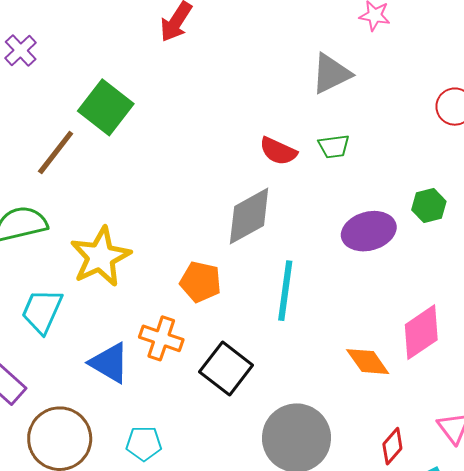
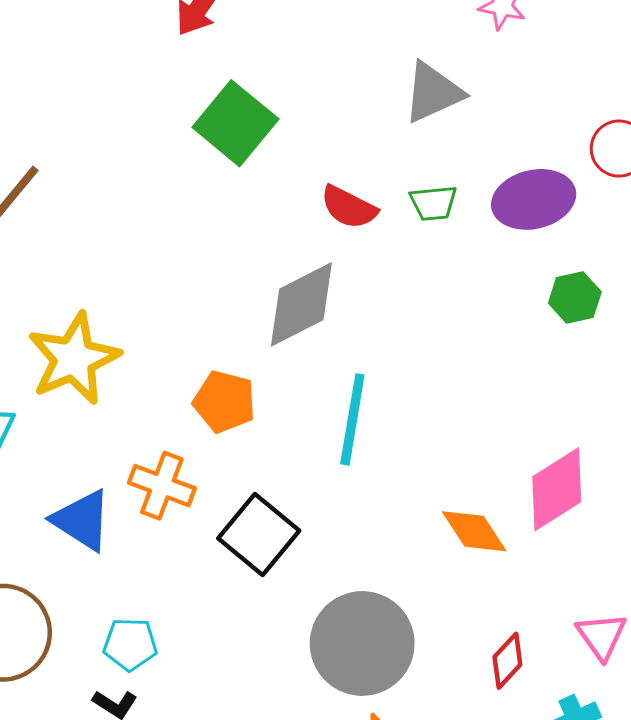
green square: (106, 107) -> (235, 123), moved
purple ellipse: (369, 231) -> (534, 199), moved

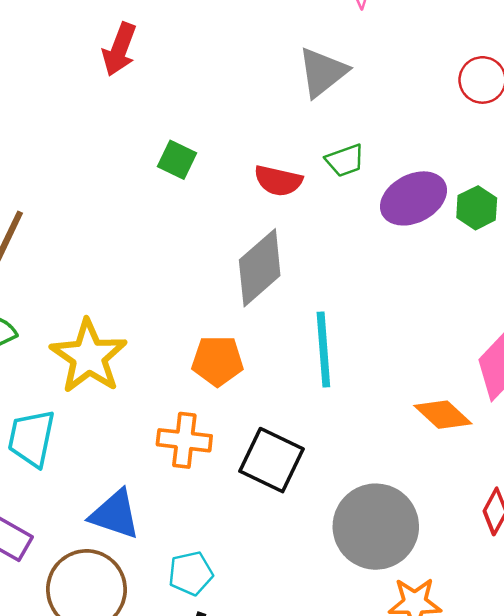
green square: (235, 123) -> (177, 160), moved, size x0.6
purple ellipse: (534, 199) -> (413, 198), moved
blue triangle: (82, 520) -> (115, 514), moved

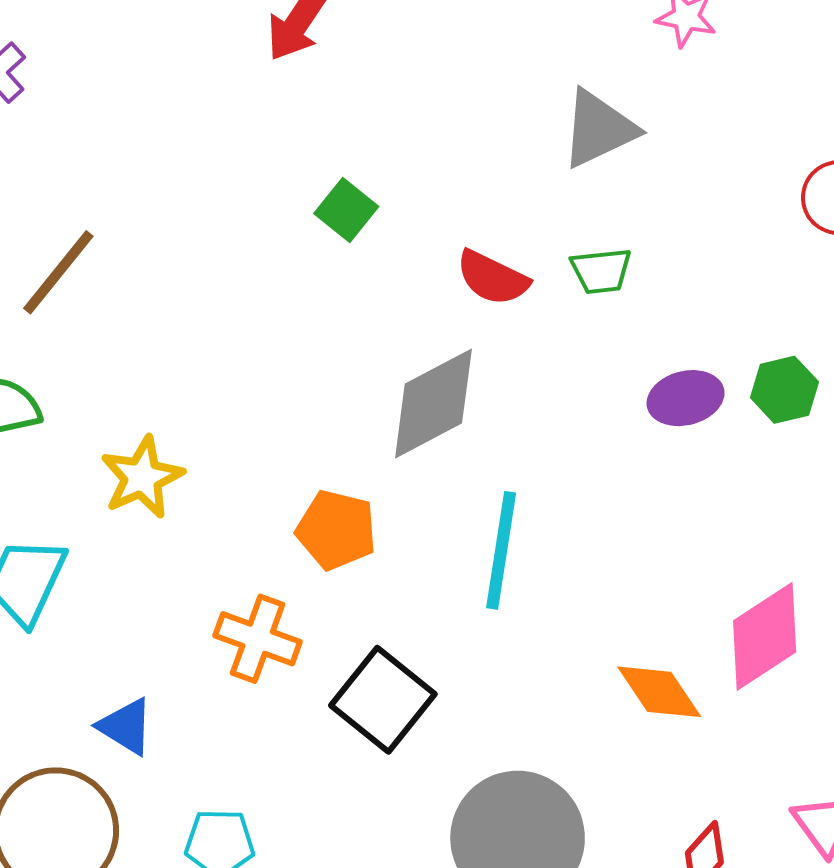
purple ellipse: (413, 198) -> (686, 398), moved, size x0.7
yellow star: (89, 356) -> (142, 477), size x0.7
blue triangle: (115, 514) -> (126, 726), size x0.7

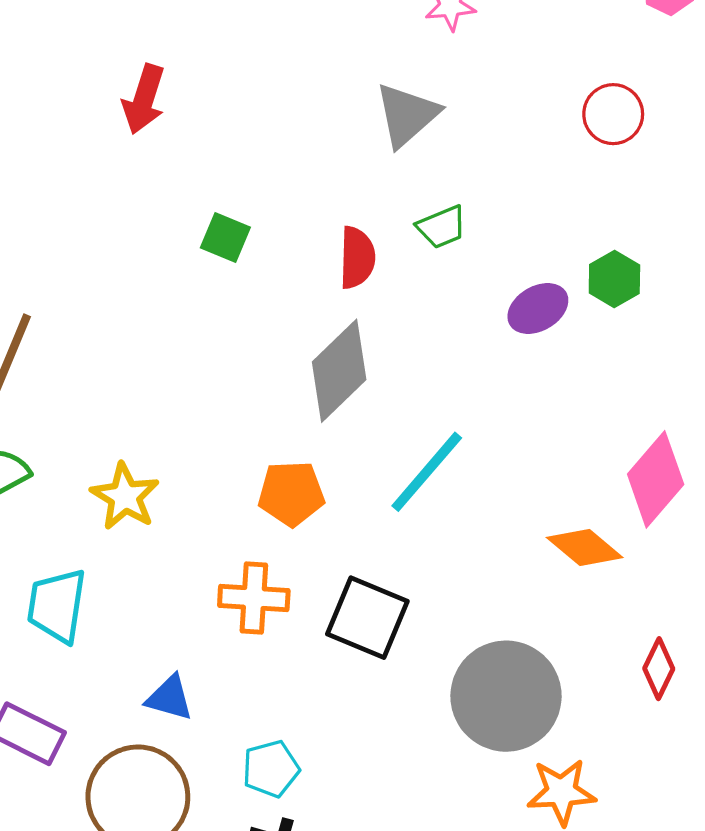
red semicircle: (493, 278) -> (357, 258), turned -98
cyan line: (501, 550) -> (427, 472), turned 48

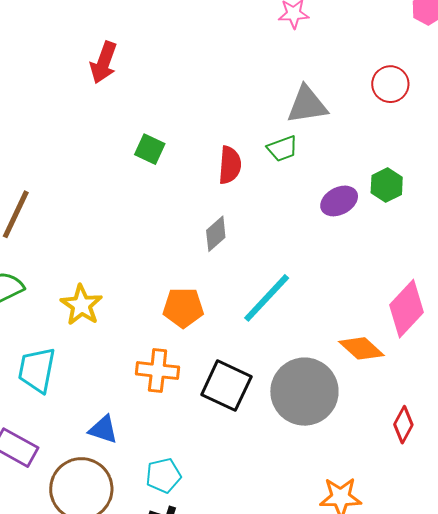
gray triangle: (407, 115) -> (307, 105), moved, turned 30
gray diamond: (339, 371) -> (216, 234), size x0.6
gray circle: (506, 696) -> (304, 392), moved

